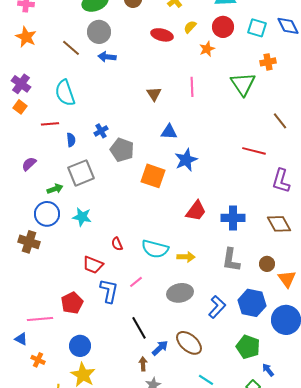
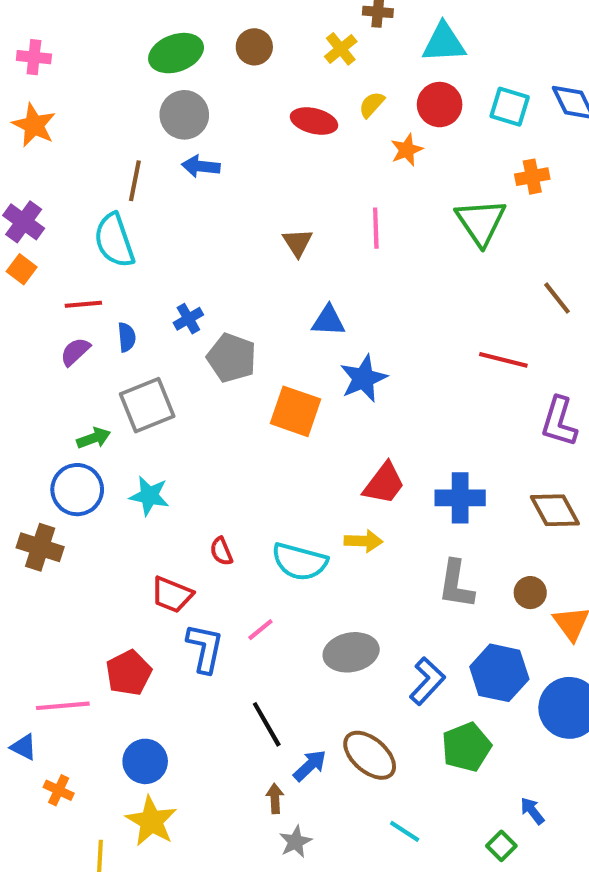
brown line: (71, 48) -> (135, 181), moved, turned 60
purple semicircle: (29, 164) -> (75, 352), moved
yellow arrow: (186, 257) -> (363, 541), moved
green pentagon: (248, 347) -> (466, 747), moved, turned 30

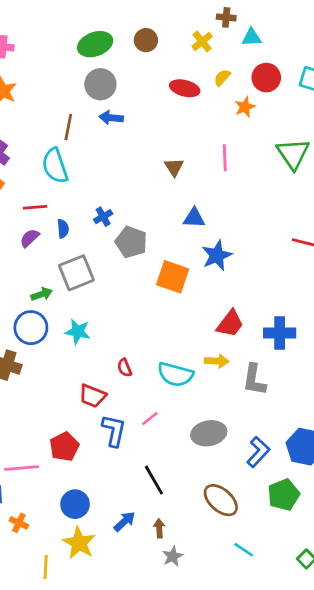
cyan triangle: (444, 43) -> (252, 37), moved, size x0.7
gray L-shape: (456, 584) -> (254, 380), moved
blue arrow: (310, 766) -> (125, 522), moved

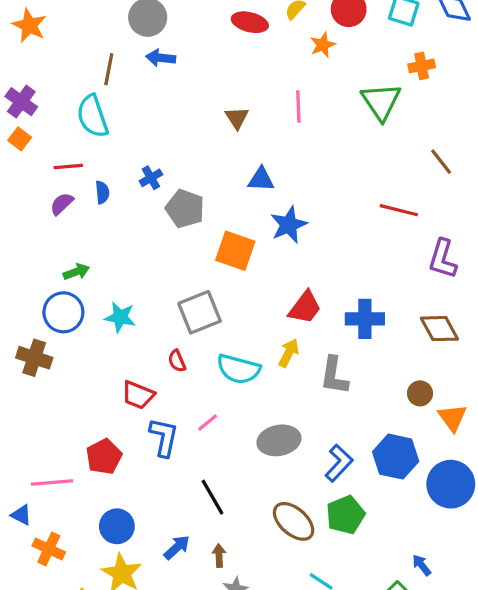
gray square: (76, 273) -> (200, 312), moved
yellow arrow: (217, 361) -> (289, 353), turned -65
green pentagon: (284, 495) -> (345, 515), moved
orange cross: (19, 523) -> (49, 549), size x1.4

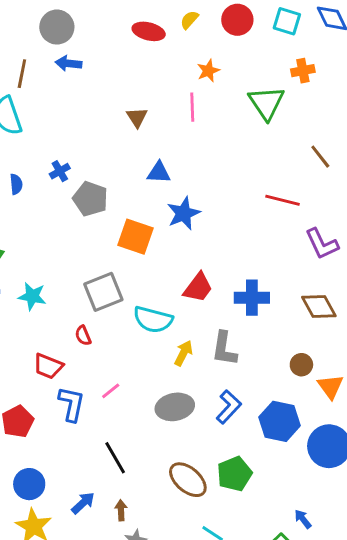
orange star: (323, 45) -> (208, 71), moved
purple L-shape: (443, 259) -> (322, 244), turned -42
yellow arrow: (289, 353) -> (184, 353), moved
cyan semicircle: (238, 369) -> (153, 320), moved
blue L-shape: (339, 463) -> (229, 407), moved

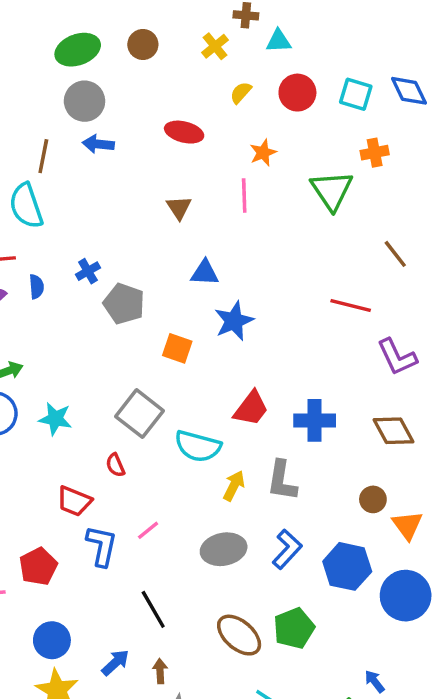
red ellipse: (149, 31) -> (184, 132), moved
orange square: (135, 237) -> (177, 348), size x0.7
gray square: (103, 292) -> (139, 414), turned -30

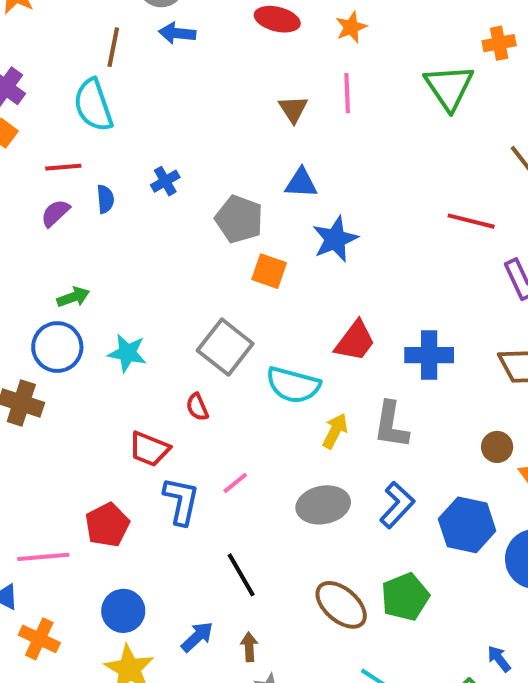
orange star: (263, 153) -> (351, 27), moved
brown triangle: (179, 208) -> (293, 109), moved
gray pentagon: (124, 304) -> (239, 219), moved

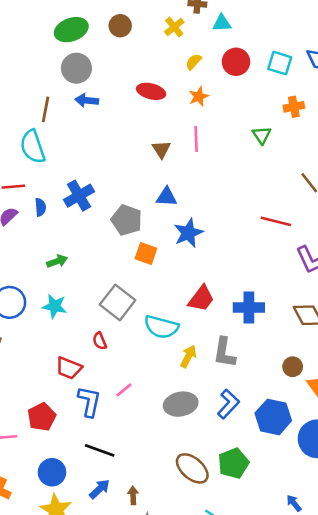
green triangle: (449, 87) -> (262, 135), size x0.6
blue cross: (165, 181) -> (79, 196), size x1.6
green arrow: (73, 297) -> (57, 261), moved
black line: (241, 575) -> (100, 450), moved, turned -40

